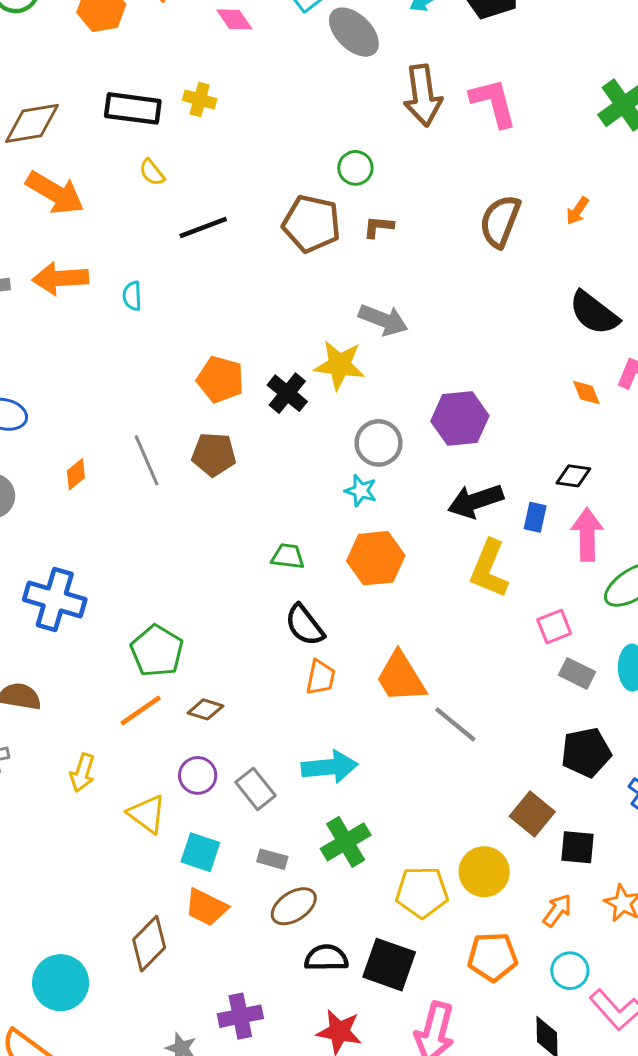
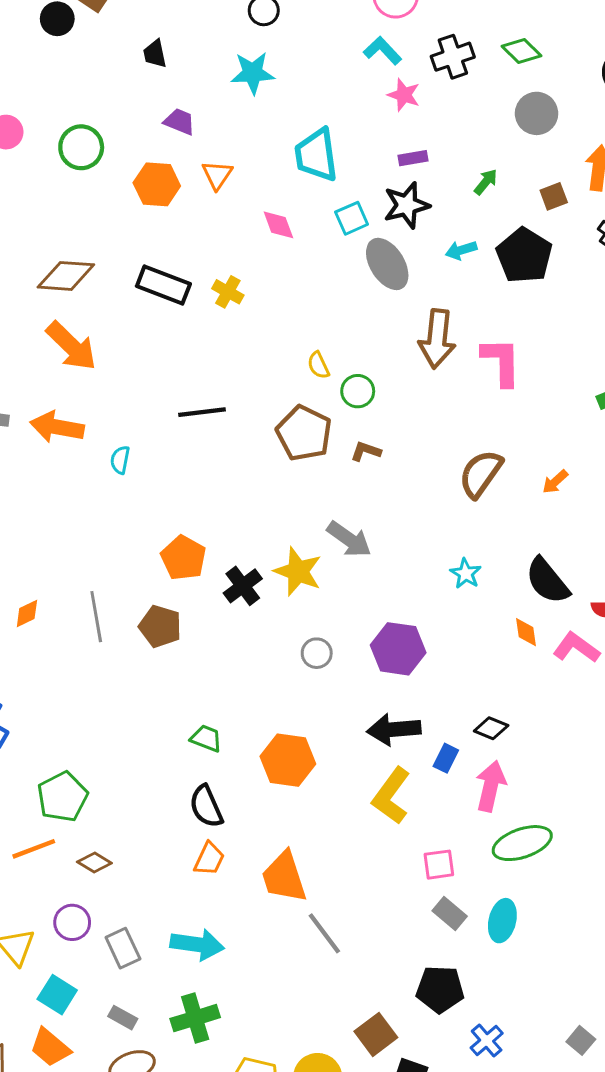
yellow semicircle: (152, 172) -> (318, 365), moved
orange diamond: (586, 393) -> (526, 632), moved
gray circle: (379, 443) -> (317, 653), size x0.7
cyan star: (361, 491) -> (466, 574), moved

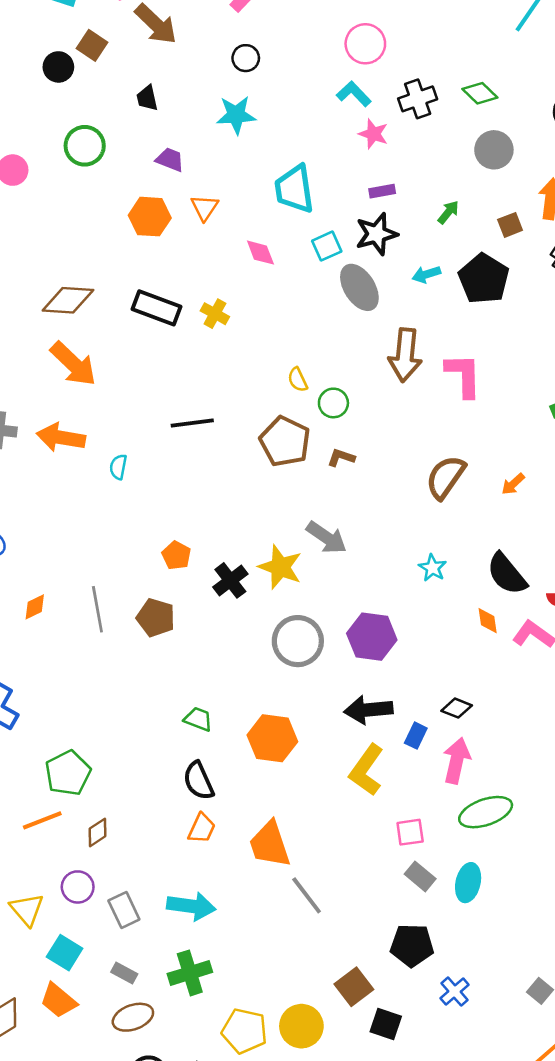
green circle: (81, 147) -> (85, 146), moved
orange pentagon: (184, 558) -> (176, 555), size x0.7
gray circle: (317, 653) -> (298, 641), size x1.8
brown diamond: (94, 863) -> (98, 832), turned -64

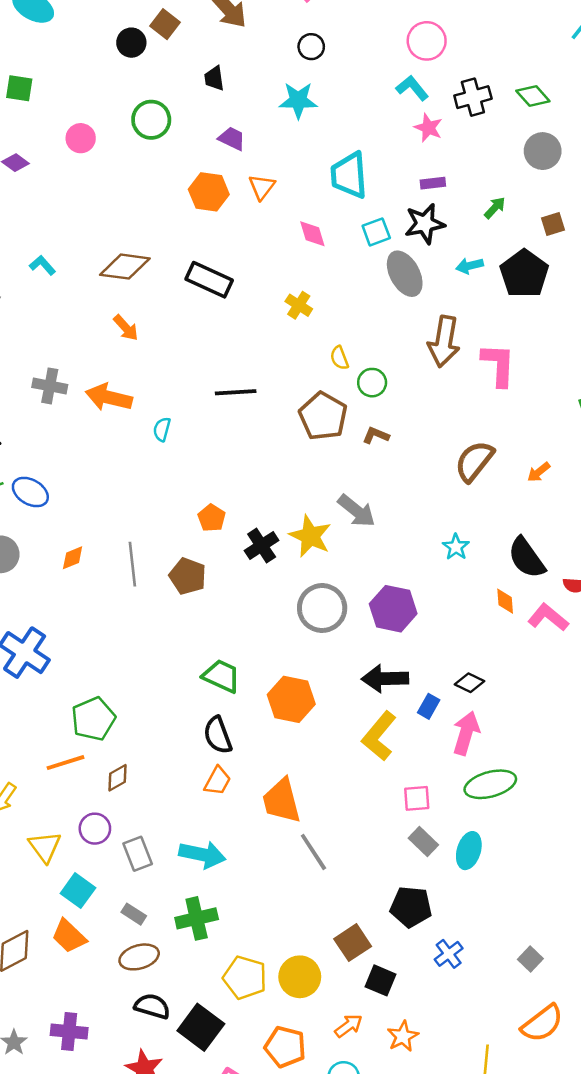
yellow cross: (215, 314) -> (299, 305), moved
orange arrow: (73, 364) -> (126, 328), size x0.6
green trapezoid: (198, 719) -> (221, 676), size x1.4

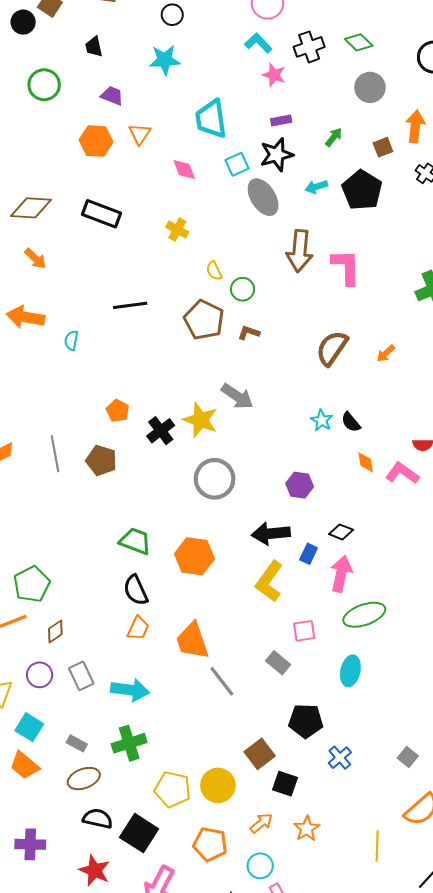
black semicircle: (527, 558) -> (351, 422), moved, size x0.6
purple hexagon: (393, 609) -> (300, 485), moved, size x0.7
gray rectangle: (423, 841) -> (278, 663), moved
gray rectangle: (138, 854) -> (81, 676), moved

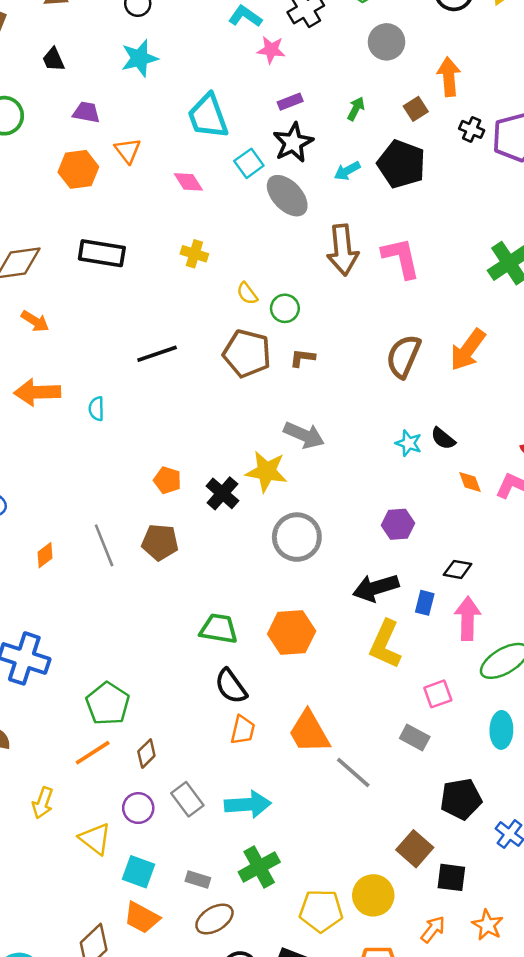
orange arrow: (386, 353) -> (468, 350), size x1.8

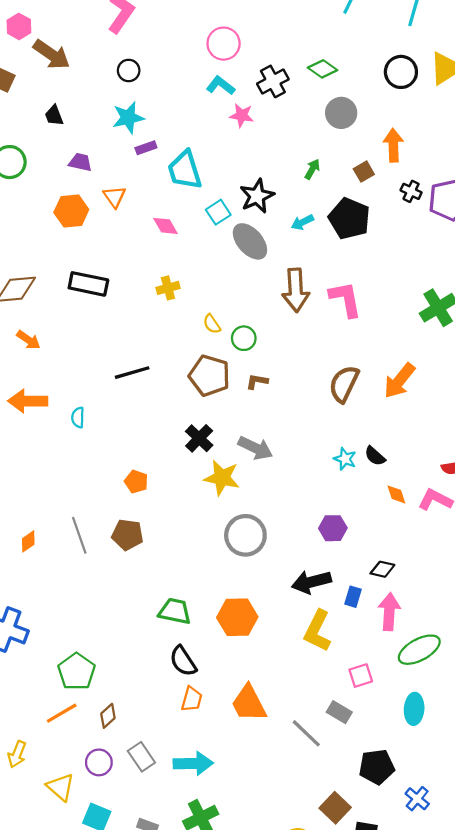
purple rectangle: (290, 102) -> (146, 148), moved
yellow cross: (194, 254) -> (168, 288), turned -35
black cross: (222, 493) -> (199, 438), moved
gray line: (353, 772) -> (306, 733), moved

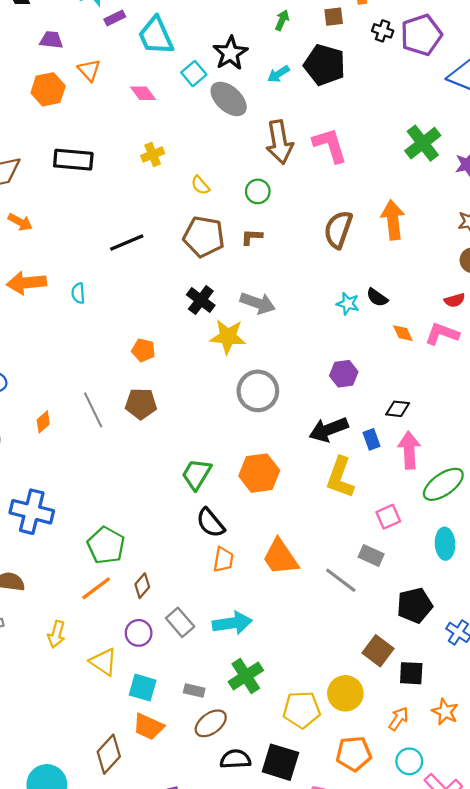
brown square: (364, 172) -> (334, 17), turned 30
green circle: (244, 338) -> (258, 191), moved
orange arrow: (399, 381) -> (393, 220), turned 141
blue rectangle: (353, 597) -> (372, 439), turned -30
green trapezoid: (175, 611) -> (197, 474), turned -64

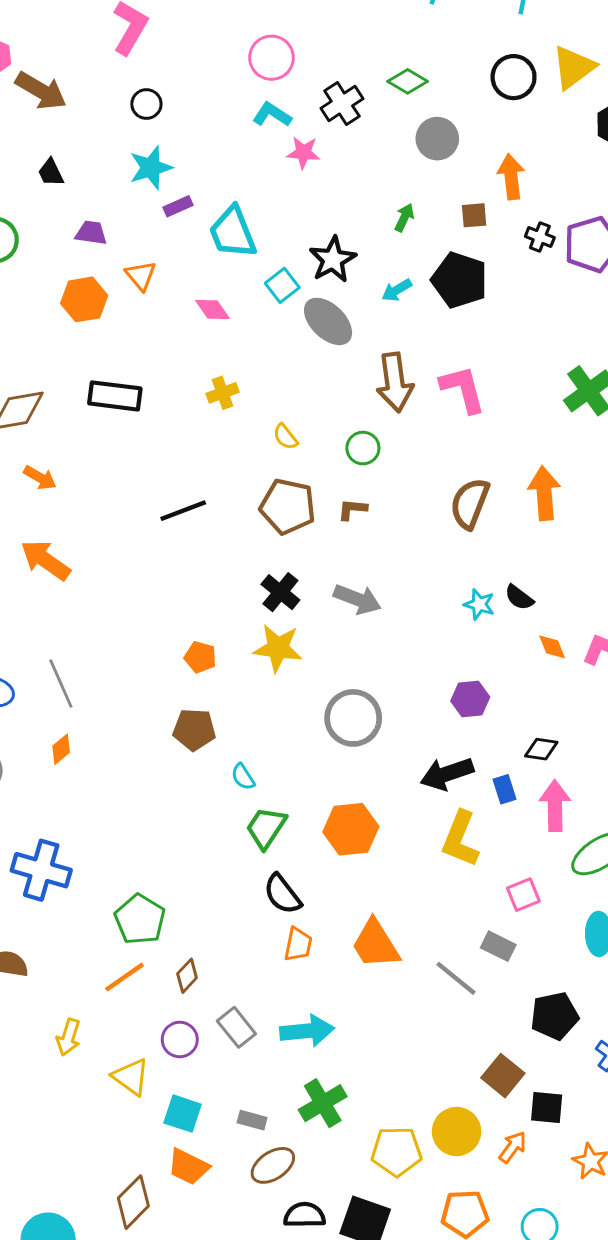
orange arrow: (26, 283) -> (45, 560), turned 39
cyan semicircle: (78, 293) -> (243, 777), moved, turned -30
yellow star: (228, 337) -> (278, 648), moved
gray line: (93, 410) -> (61, 684), moved
orange arrow: (399, 719) -> (513, 1147), moved

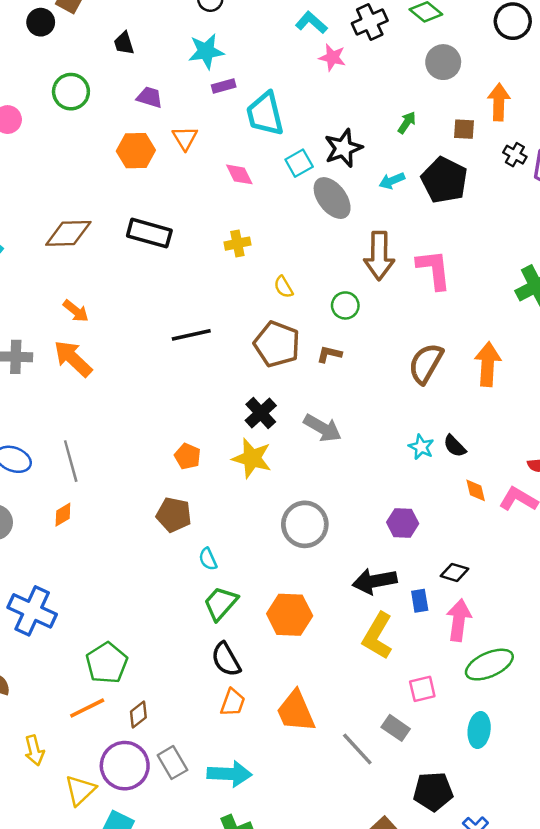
orange arrow: (40, 478) -> (76, 311), moved
yellow arrow: (68, 1037) -> (34, 750), turned -40
purple circle: (180, 1040) -> (125, 766), size x1.6
yellow triangle: (131, 1077) -> (80, 790), turned 32

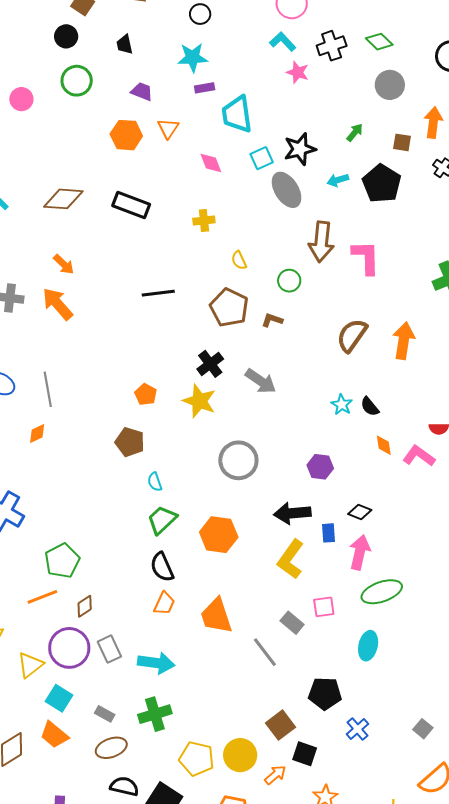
black circle: (41, 22) -> (66, 36), moved
gray rectangle: (396, 728) -> (292, 623), moved

